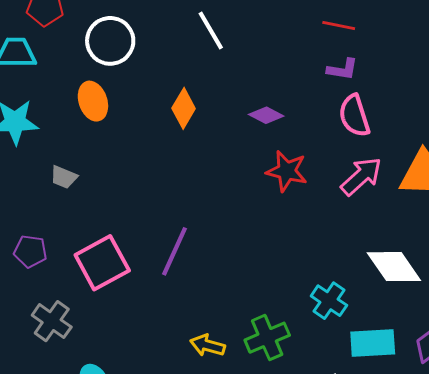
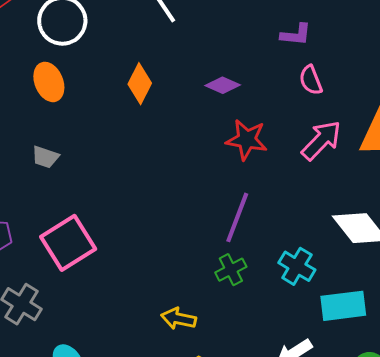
pink semicircle: (354, 116) -> (311, 80), size x0.7
gray trapezoid: (64, 177) -> (45, 157), moved
purple line: (175, 251) -> (237, 217), moved
green cross: (267, 338) -> (231, 270), moved, size x0.7

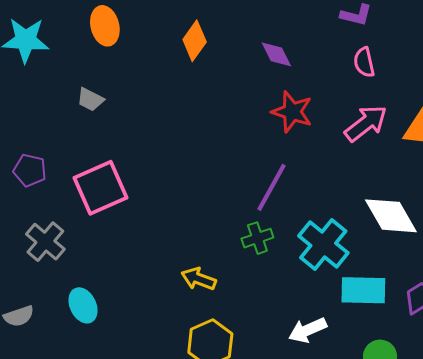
purple diamond: (223, 85) -> (276, 54), turned 32
cyan cross: (297, 266) -> (323, 244), size x1.4

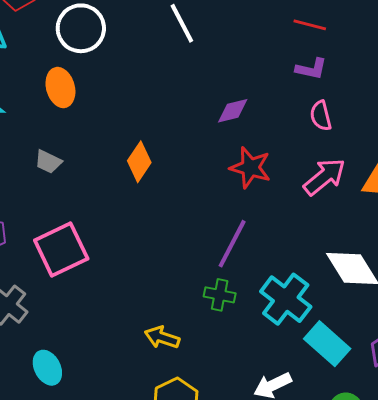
orange diamond: (195, 41) -> (139, 162), moved
purple diamond: (276, 54) -> (233, 111), turned -76
green cross: (257, 238) -> (220, 295), turned 32
cyan rectangle: (363, 290) -> (327, 344), turned 42

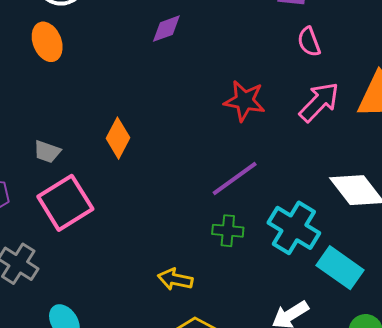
purple diamond: (233, 111) -> (166, 29), moved
gray trapezoid: (48, 162) -> (47, 152), moved
orange diamond: (139, 162) -> (118, 138), moved
purple line: (232, 244) -> (235, 179), turned 33

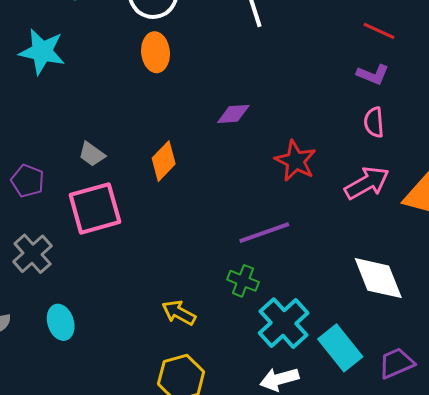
purple diamond: (166, 29) -> (233, 114), moved
orange ellipse: (47, 42) -> (156, 52), moved
cyan cross: (294, 228) -> (284, 323), moved

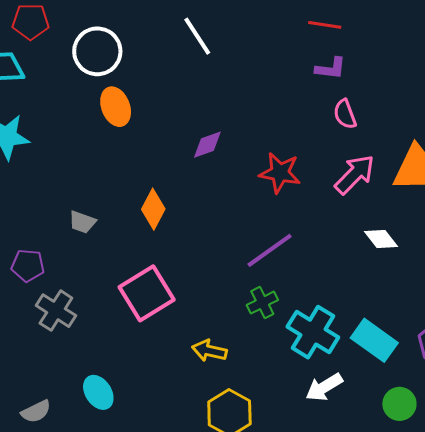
pink square: (95, 208) -> (147, 293), moved
gray cross: (33, 254) -> (56, 311), moved
white diamond: (378, 278) -> (381, 239), moved, size x0.6
green cross: (243, 281) -> (262, 303), turned -32

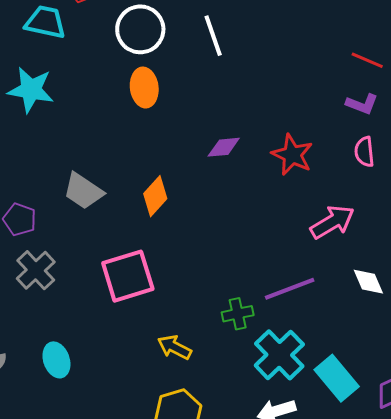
white line: (197, 36) -> (213, 36), moved
red star: (280, 173) -> (292, 155), moved
pink arrow: (355, 174) -> (332, 222), moved
gray trapezoid: (82, 222) -> (83, 191), size x1.5
purple line: (270, 250) -> (290, 289), moved

